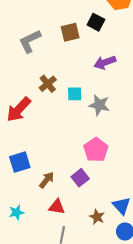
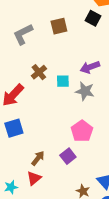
black square: (96, 22) -> (93, 18), moved
purple arrow: (105, 62) -> (90, 67), moved
blue square: (20, 162) -> (14, 128), moved
red triangle: (57, 207) -> (34, 178), moved, turned -49

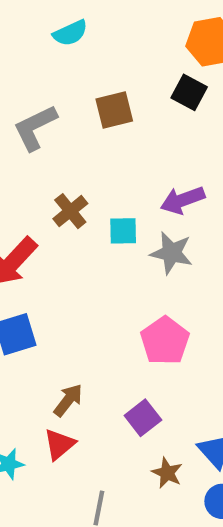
purple square: (68, 156) -> (143, 418), moved

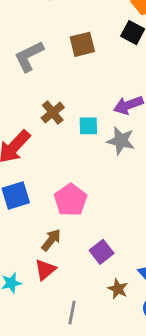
pink pentagon: (165, 341) -> (70, 200), moved

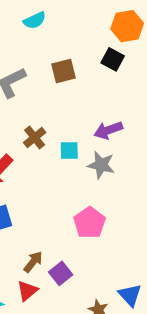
pink pentagon: (70, 200) -> (90, 223), moved
purple square: (102, 252) -> (61, 273), moved

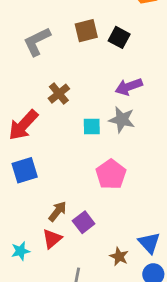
black square: (113, 59) -> (119, 37), moved
cyan square: (69, 150) -> (92, 126), moved

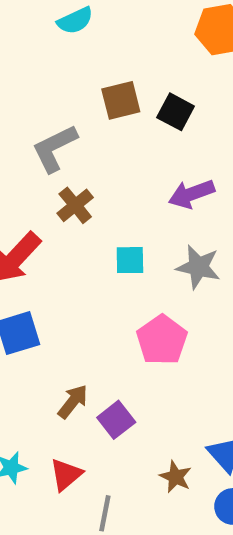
gray L-shape: (37, 42) -> (55, 148), moved
gray star: (122, 120) -> (198, 267), moved
red triangle: (52, 239) -> (66, 475), moved

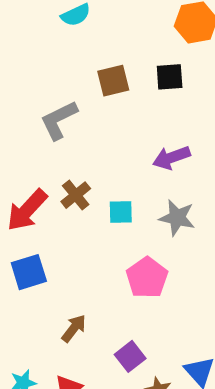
black square: (176, 112) -> (170, 77), moved, turned -32
brown cross: (75, 205) -> (76, 195), moved
purple square: (116, 420) -> (130, 356), moved

